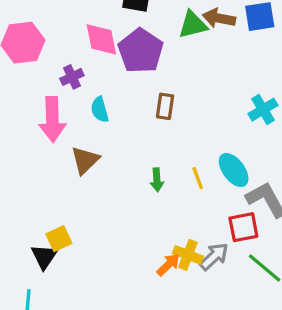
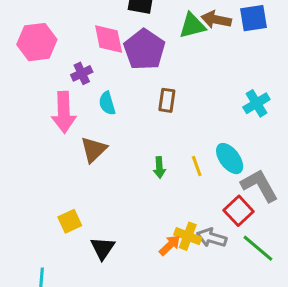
red square: (243, 227) -> (239, 211), turned -32
black triangle: (44, 257) -> (103, 248), moved
gray arrow: (214, 257) -> (212, 238), turned -120

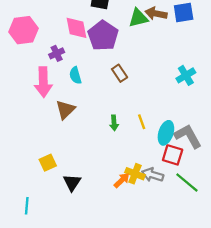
brown rectangle: (167, 100) -> (120, 73), turned -42
cyan ellipse: (230, 159) -> (166, 133), moved, turned 55
red square: (239, 211) -> (173, 155), turned -30

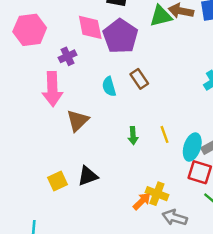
cyan semicircle: (75, 75) -> (109, 87), moved
gray arrow: (153, 175) -> (175, 218), moved
black triangle: (72, 183) -> (88, 176), moved, turned 36

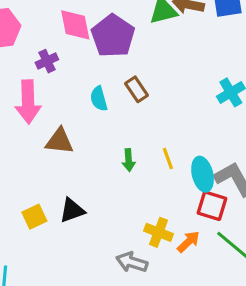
brown triangle: (78, 121) -> (59, 141), turned 50
cyan ellipse: (192, 147) -> (203, 174), turned -32
orange arrow: (142, 201) -> (188, 242), moved
gray arrow: (175, 218) -> (132, 262), moved

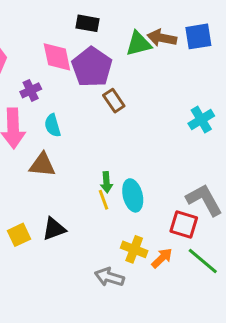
brown rectangle: (137, 89) -> (114, 101), moved
cyan semicircle: (99, 99) -> (53, 125), moved
yellow line: (168, 158) -> (104, 200), moved
cyan ellipse: (203, 174) -> (133, 195), moved

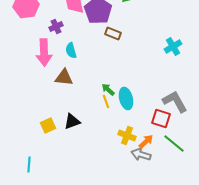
brown rectangle: (114, 101) -> (113, 33), turned -35
green arrow: (106, 182) -> (108, 89), turned 136
gray arrow: (109, 277) -> (141, 154), moved

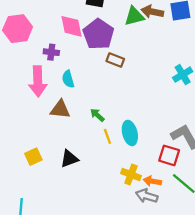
purple cross: (56, 26) -> (51, 52), turned 32
green arrow: (108, 89) -> (97, 115), moved
yellow square: (48, 125) -> (33, 157), moved
orange arrow: (146, 141) -> (152, 181), turned -126

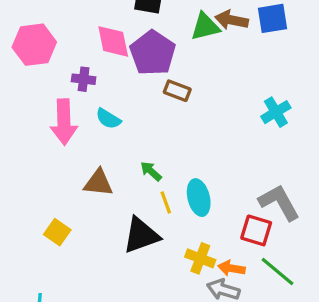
cyan semicircle: (68, 79) -> (108, 119), turned -42
brown triangle: (60, 109) -> (98, 183), moved
yellow square: (33, 157) -> (57, 232), turned -30
black triangle: (69, 159) -> (141, 235), moved, size x1.4

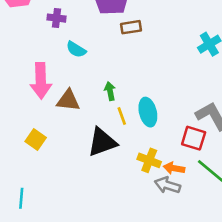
brown rectangle: (177, 91) -> (131, 27), turned -30
pink arrow: (64, 122) -> (41, 81), moved
green arrow: (151, 171) -> (110, 91), turned 36

